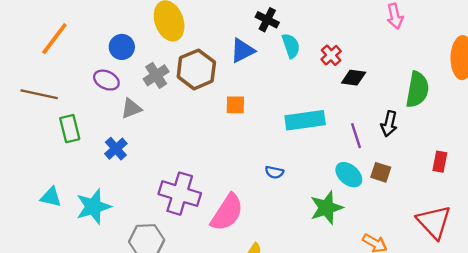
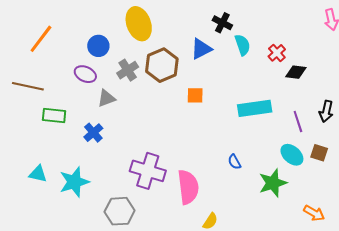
green rectangle: (70, 129) -> (54, 115), turned -70
blue semicircle: (274, 172) -> (234, 162), moved, turned 49
pink semicircle: (227, 212) -> (188, 187), turned -40

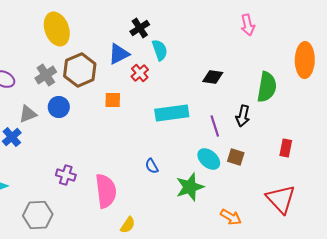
black cross: (222, 23) -> (140, 28), turned 30
blue circle: (98, 46) -> (59, 107), moved
red cross: (277, 53) -> (140, 73), moved
gray triangle: (106, 98) -> (28, 114), moved
purple cross: (148, 171) -> (66, 175), size x0.6

